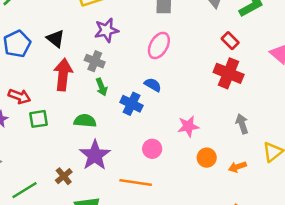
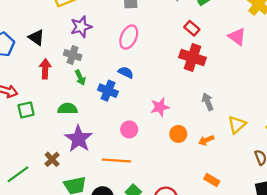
red arrow: (63, 75) -> (45, 69), size x0.7

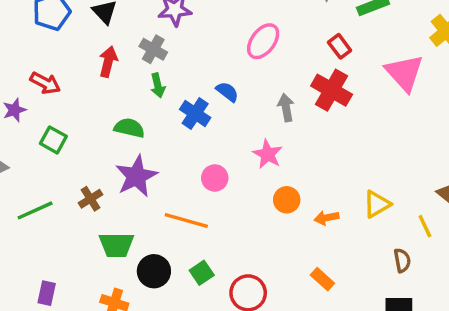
pink ellipse: (129, 37) -> (263, 41), moved
pink triangle: (237, 37) -> (404, 73), size x1.4
gray arrow: (208, 102) -> (286, 108), moved
pink star: (160, 107) -> (268, 154), turned 30
green square: (26, 110) -> (53, 140), moved, turned 30

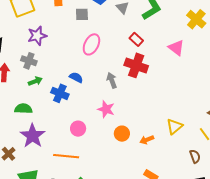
pink triangle: (404, 73) -> (176, 48), size x0.7
green arrow: (158, 85) -> (35, 81), turned -88

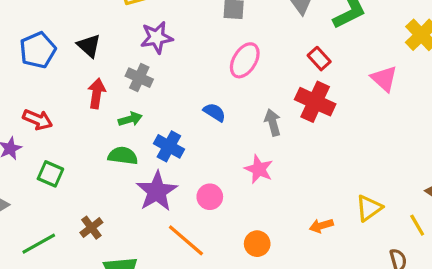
green arrow: (35, 81) -> (130, 119), moved
blue cross: (60, 93) -> (169, 146), moved
orange circle: (122, 134) -> (257, 244), moved
purple star: (33, 136) -> (157, 191), moved
orange line: (66, 156) -> (186, 240), turned 30

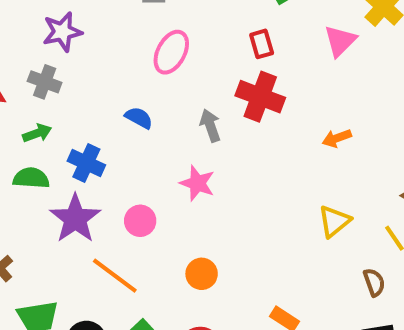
red rectangle: (319, 59) -> (262, 44), turned 30
pink triangle: (384, 79) -> (340, 41), moved, turned 36
orange arrow: (321, 226) -> (337, 138), moved

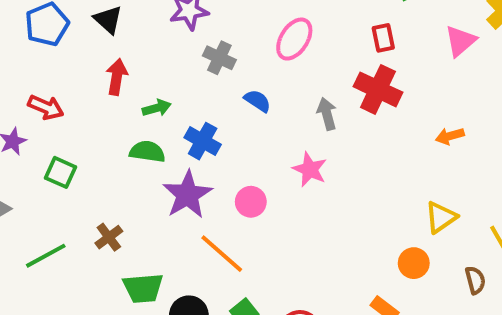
gray cross: (45, 82) -> (219, 58), moved
orange circle: (202, 274) -> (414, 263), moved

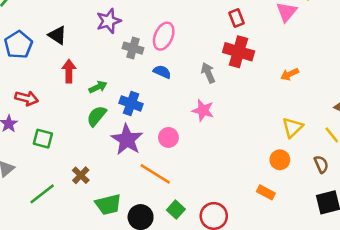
pink ellipse: (294, 39) -> (164, 36), moved
green semicircle: (147, 152) -> (97, 116), turned -50

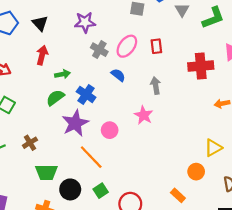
red rectangle: (237, 18) -> (156, 46), moved
red cross: (239, 52) -> (201, 66), moved, turned -35

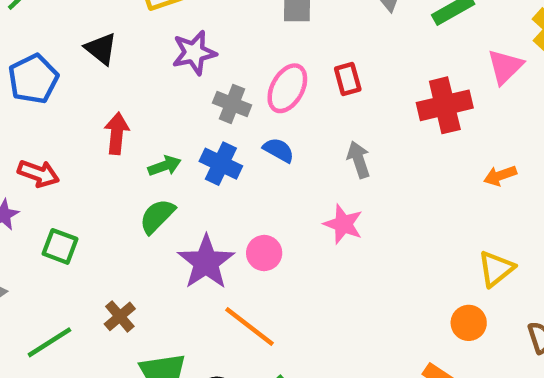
black triangle: (40, 23) -> (101, 49), moved
blue cross: (86, 94) -> (221, 164), moved
pink circle: (110, 130) -> (264, 253), moved

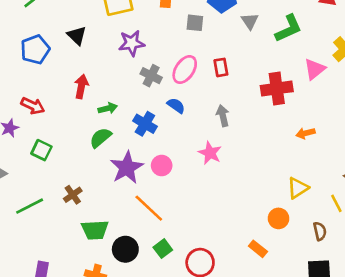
blue cross: (221, 164) -> (145, 124), moved

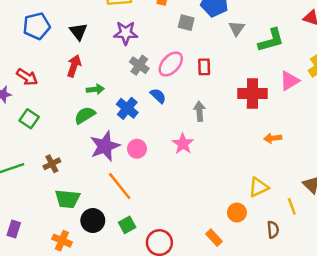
black triangle: (77, 35) -> (78, 32), moved

